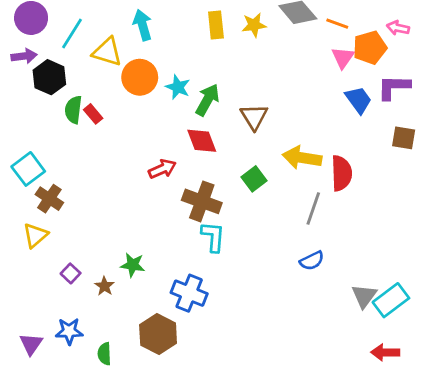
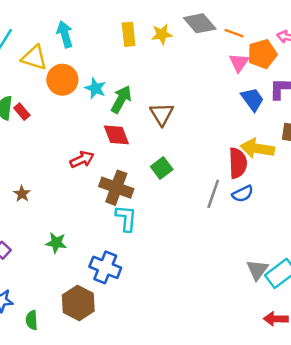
yellow arrow: (302, 158) -> (257, 148), moved
blue semicircle: (312, 261) -> (243, 194), moved
brown star: (104, 286) -> (22, 194), moved

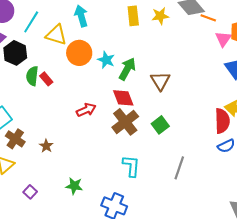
orange line: (234, 33) -> (208, 18), moved
red arrow: (82, 159) -> (86, 110), moved
brown cross: (116, 188) -> (125, 122), moved, turned 32
gray line: (213, 194) -> (179, 168), moved

